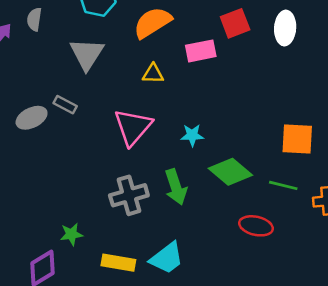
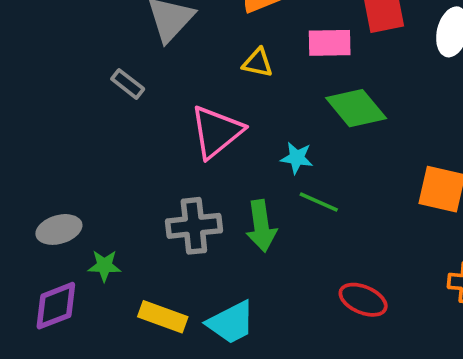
gray ellipse: (32, 118) -> (59, 229), moved
green diamond: (230, 172) -> (356, 108), moved
green line: (283, 185) -> (319, 202), moved

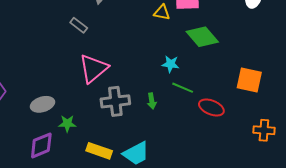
yellow triangle: (258, 63) -> (162, 13), moved
pink triangle: (216, 132) -> (93, 68), moved
green arrow: (261, 226) -> (152, 101), size x0.6
red ellipse: (363, 300) -> (211, 107), moved

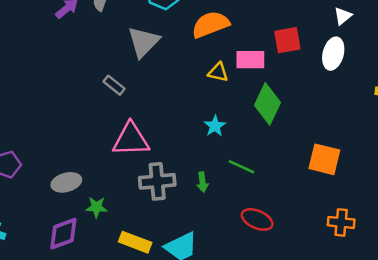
green diamond: (202, 37) -> (267, 104), turned 64
cyan star: (171, 64) -> (215, 126), moved, turned 30
pink triangle: (93, 68) -> (131, 139), turned 36
red ellipse: (211, 107) -> (257, 219), moved

